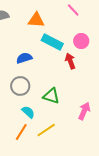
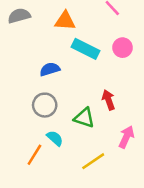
red arrow: (70, 61) -> (108, 100), moved
yellow line: (46, 130) -> (93, 161), moved
orange line: (21, 132) -> (34, 155), moved

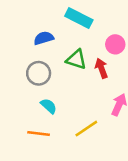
pink circle: (123, 48) -> (115, 44), moved
green triangle: (84, 118) -> (76, 59), moved
orange line: (34, 155) -> (39, 134), moved, turned 65

